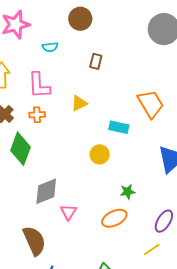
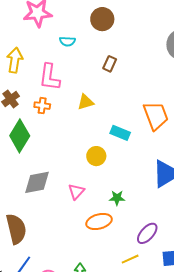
pink triangle: (68, 212) -> (76, 192), moved

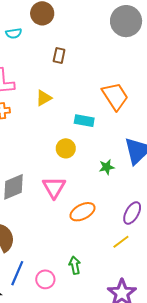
cyan semicircle: (67, 41) -> (14, 33), moved
pink triangle: (76, 192) -> (54, 187), size x1.4
green star: (117, 198) -> (107, 167), moved

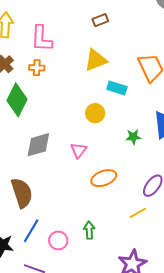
brown rectangle: (59, 55) -> (100, 20), turned 49
yellow triangle: (44, 98) -> (96, 60), moved, size x1.4
pink triangle: (54, 187) -> (78, 150), size x0.7

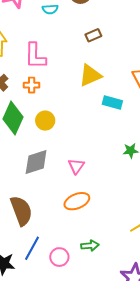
yellow circle: (95, 113) -> (45, 121), moved
orange ellipse: (104, 178) -> (77, 201), moved
green arrow: (89, 230) -> (90, 246), turned 90

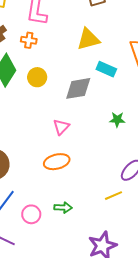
gray diamond: (36, 162) -> (78, 88), moved

